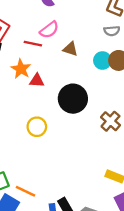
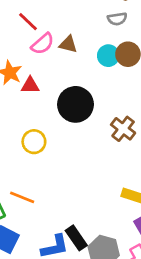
pink semicircle: (49, 30) -> (43, 44), moved
red line: (33, 44) -> (28, 22), moved, turned 36
orange line: (25, 191) -> (22, 197), moved

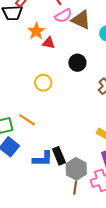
brown triangle: (68, 44) -> (81, 20), size x1.5
black circle: (75, 104) -> (77, 63), size x0.7

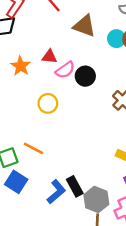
pink semicircle: (63, 16) -> (65, 70), moved
orange star: (36, 31) -> (21, 66), moved
blue L-shape: (43, 159) -> (56, 192), turned -35

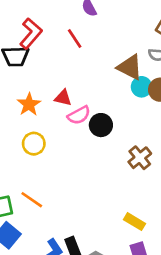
brown triangle: (84, 26) -> (130, 67), moved
yellow circle: (48, 103) -> (34, 144), moved

